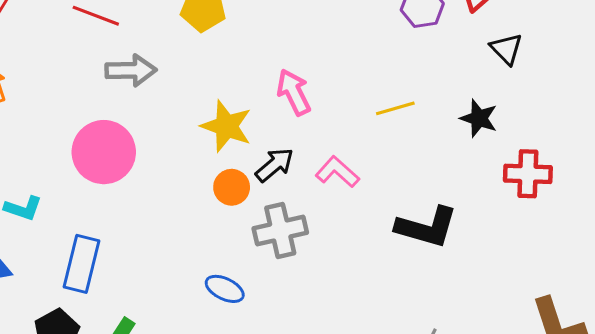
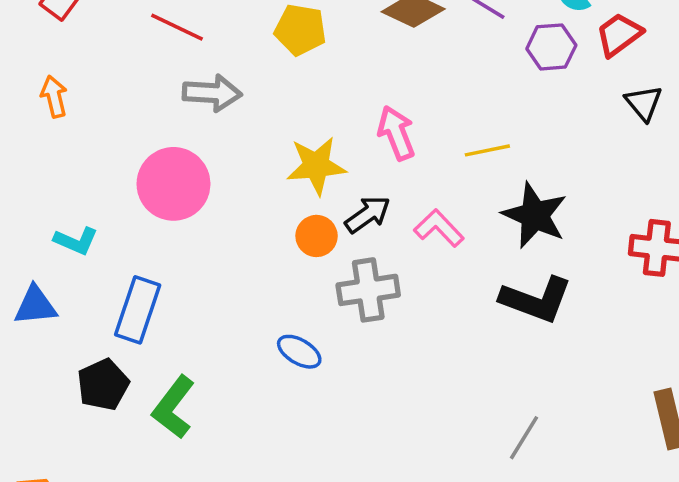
yellow line: (395, 108) -> (487, 150), moved
black star: (479, 118) -> (535, 215), moved, size x1.5
yellow star: (226, 126) -> (316, 166), turned -30

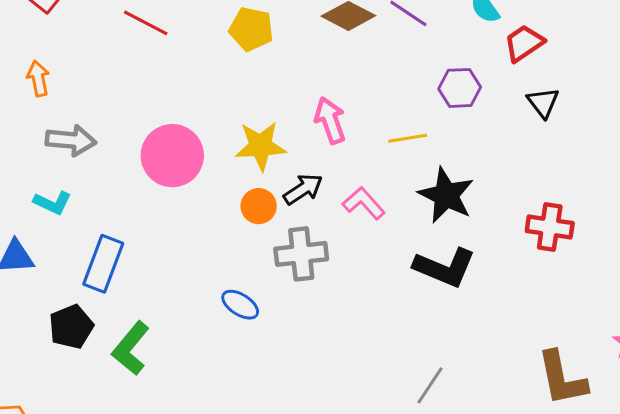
purple hexagon: (551, 47) -> (460, 88), moved
gray arrow: (212, 93) -> (71, 140), moved
pink circle: (173, 184) -> (172, 156), moved

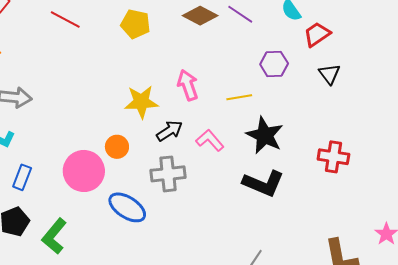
pink circle: (172, 156) -> (84, 171), moved
orange circle: (259, 206) -> (117, 147), moved
blue rectangle: (103, 264) -> (22, 177), moved, size x0.7
blue ellipse: (240, 305) -> (127, 207), size x1.5

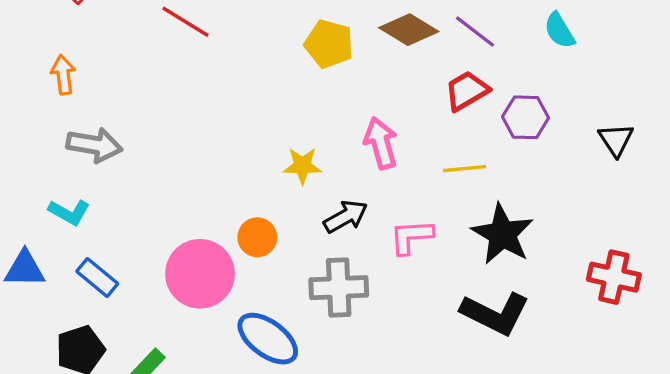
yellow pentagon: (135, 24) -> (329, 44), moved
red trapezoid: (317, 34) -> (467, 91), moved
yellow star: (141, 102) -> (302, 166), size x0.7
pink L-shape: (210, 140) -> (411, 237), turned -56
blue rectangle: (22, 177) -> (97, 278), turned -75

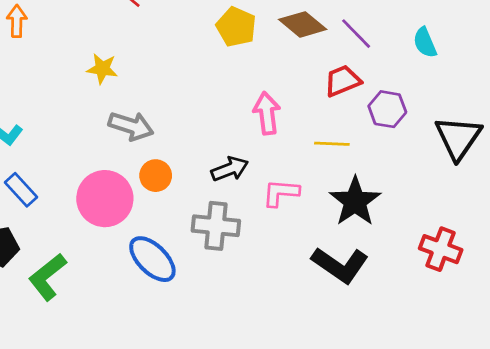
black triangle: (616, 140) -> (458, 138), size x1.6
gray arrow: (94, 145) -> (131, 126), moved
yellow star: (302, 166) -> (102, 69), moved

